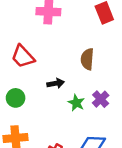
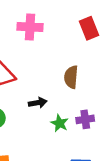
purple cross: (101, 99) -> (85, 119), turned 35

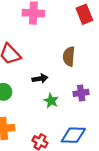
green star: (60, 123) -> (51, 101), moved

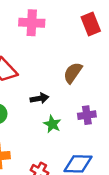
brown semicircle: (69, 56) -> (73, 73), turned 30

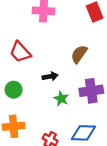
purple cross: (87, 115) -> (91, 91), size x1.5

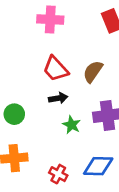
red trapezoid: (20, 52) -> (56, 69), moved

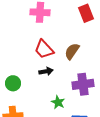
green star: (72, 125) -> (58, 102), moved

